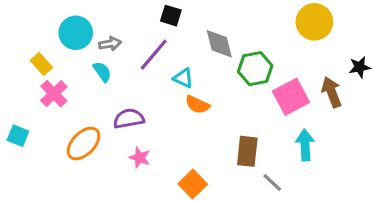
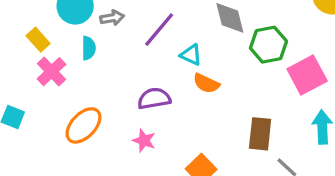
cyan semicircle: (102, 72) -> (89, 48), moved, turned 35
purple semicircle: (129, 119) -> (154, 99), moved

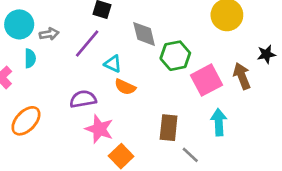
pink star: (144, 141) -> (99, 129), moved, size x1.5

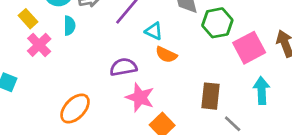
orange ellipse: (26, 121) -> (75, 108), moved

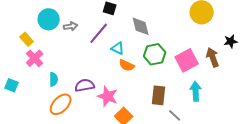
green hexagon: (217, 23) -> (155, 54), moved
cyan semicircle: (70, 26) -> (54, 79), moved
purple semicircle: (123, 67) -> (85, 85), moved

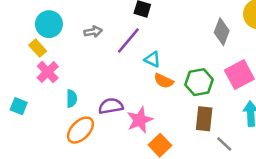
cyan circle: (49, 19) -> (49, 24), moved
gray diamond: (141, 26) -> (222, 32), moved, turned 35
green hexagon: (155, 54) -> (199, 82), moved
pink star: (108, 96) -> (140, 120), turned 30

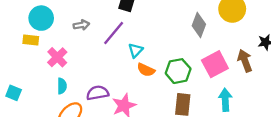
yellow rectangle: (38, 48) -> (31, 40), turned -42
cyan triangle: (152, 59) -> (136, 50), turned 49
pink cross: (48, 72) -> (57, 57), moved

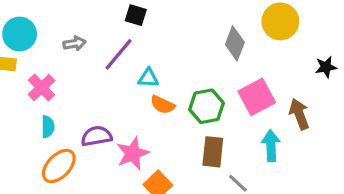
cyan triangle: (136, 50) -> (148, 78), turned 49
brown arrow: (245, 61) -> (299, 114), moved

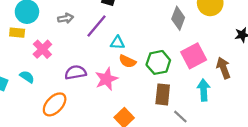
cyan semicircle: (48, 127) -> (27, 77), moved, turned -56
purple semicircle: (97, 136) -> (76, 72), moved
pink star: (133, 153) -> (106, 79), moved

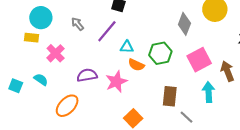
gray arrow: (66, 18) -> (78, 24), turned -120
green hexagon: (158, 62) -> (160, 53), moved

